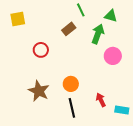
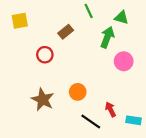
brown rectangle: (69, 29) -> (66, 32), moved
black line: (72, 108) -> (91, 121), moved, turned -42

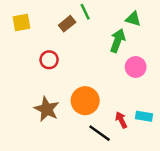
green line: (89, 11) -> (85, 12), moved
brown rectangle: (66, 32) -> (67, 24), moved
orange circle: (78, 92) -> (85, 101), size x1.5
cyan rectangle: (133, 120) -> (144, 116), moved

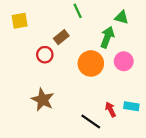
brown rectangle: (67, 24) -> (61, 37), moved
orange circle: (85, 101) -> (91, 63), moved

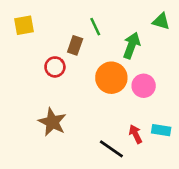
green line: (78, 11) -> (95, 27), moved
green triangle: (122, 17) -> (161, 21), moved
brown rectangle: (61, 37) -> (75, 45), turned -32
pink circle: (124, 61) -> (144, 86), moved

